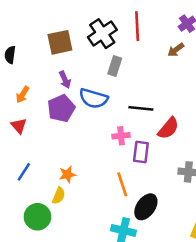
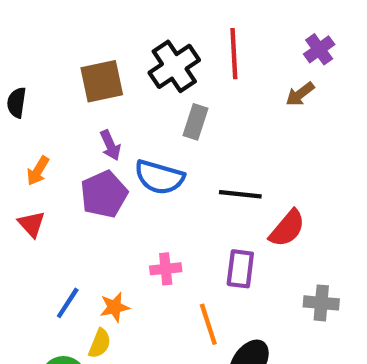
pink cross: (121, 136) -> (166, 269), moved
blue line: (24, 172) -> (68, 303), moved

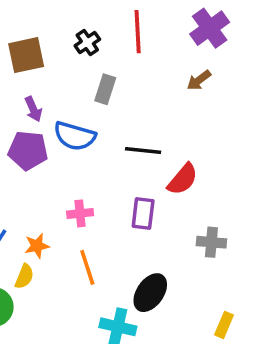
purple cross: (319, 49) -> (210, 28), size x1.5
black cross: (174, 66) -> (87, 43), size x0.6
brown arrow: (300, 94) -> (199, 80), moved
purple pentagon: (104, 194) -> (28, 150), turned 30
orange line: (208, 324) -> (87, 267), moved

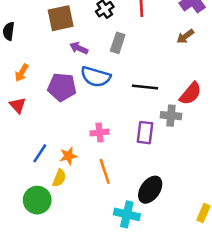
purple arrow: (33, 109) -> (79, 48), moved, turned 138
red semicircle: (183, 179) -> (190, 94), moved
gray cross: (211, 242) -> (171, 116), moved

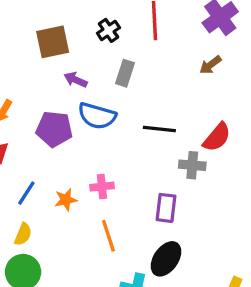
purple rectangle: (145, 133) -> (166, 208), moved
blue line: (40, 153) -> (26, 193), moved
orange star: (68, 156) -> (66, 200), moved
yellow semicircle: (59, 178) -> (23, 234), moved

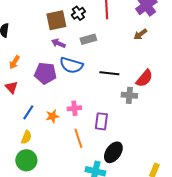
brown square: (53, 42) -> (56, 20), moved
gray rectangle: (125, 73) -> (88, 39), turned 56
purple rectangle: (166, 208) -> (101, 121), moved

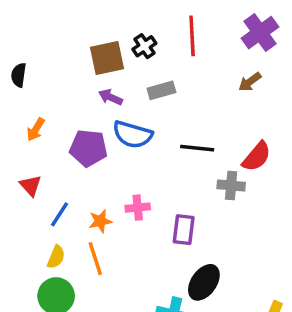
red triangle: (11, 87) -> (31, 186), moved
orange line: (78, 138) -> (95, 259), moved

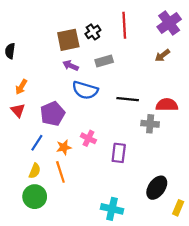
purple pentagon: (88, 148) -> (53, 114), moved, turned -30
red semicircle: (257, 157) -> (167, 105), turned -130
red triangle: (31, 186) -> (18, 110), moved
pink cross: (138, 208) -> (88, 138), turned 32
black ellipse: (204, 282) -> (157, 188), moved

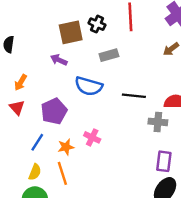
black cross: (93, 32) -> (97, 24), turned -32
purple arrow: (71, 66) -> (59, 60), moved
purple rectangle: (119, 153) -> (164, 161), moved

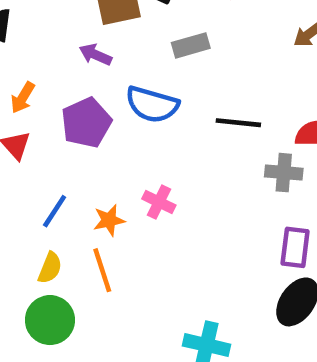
purple pentagon: (54, 111) -> (86, 123), moved

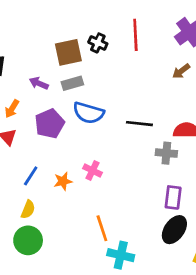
gray rectangle: (191, 45) -> (72, 83), moved
purple arrow: (95, 55) -> (39, 83), moved
orange line: (102, 270) -> (102, 228), moved

